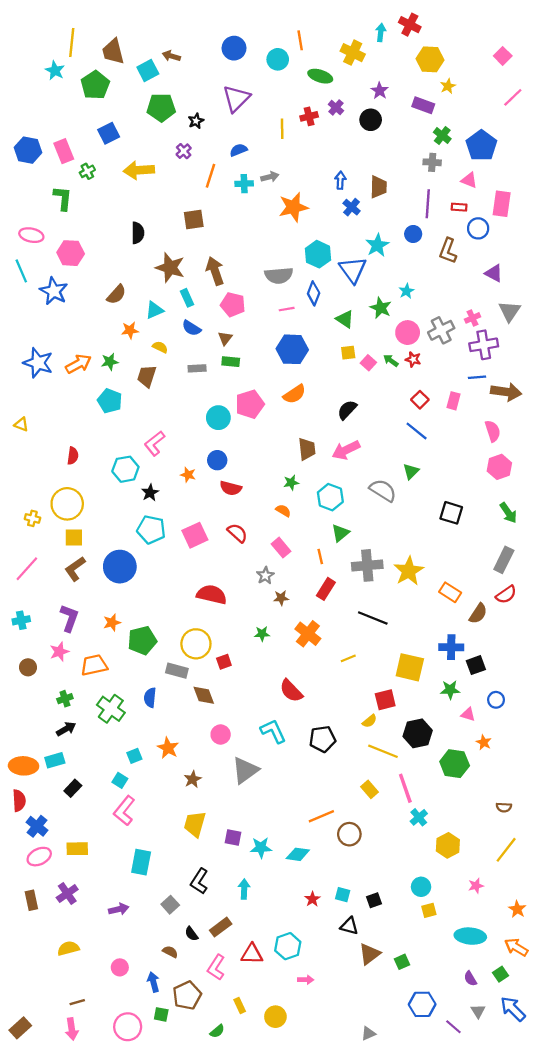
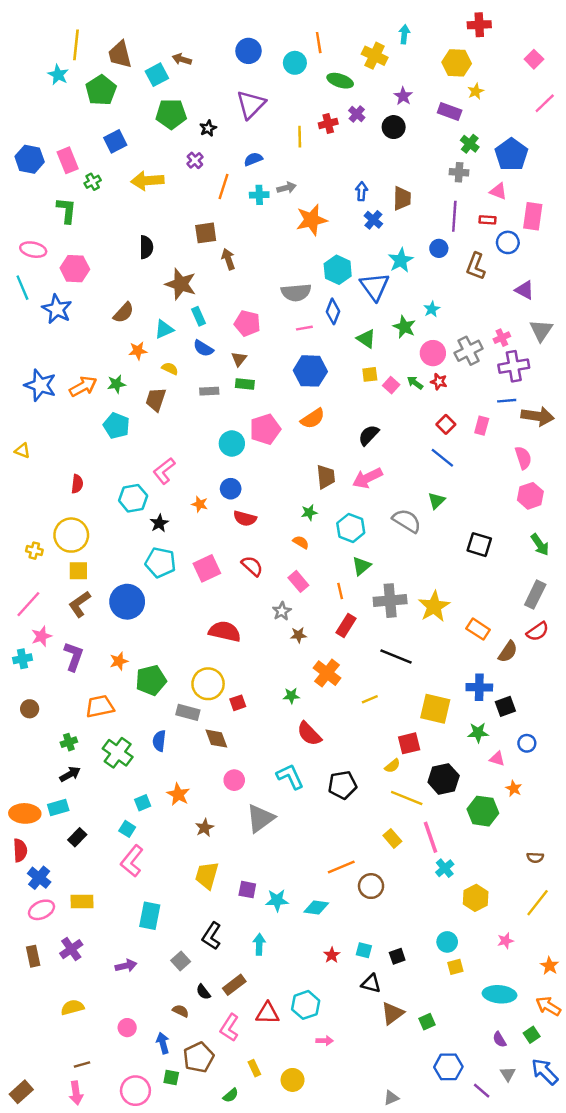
red cross: (410, 25) -> (479, 25), moved, turned -30
brown arrow: (215, 271) -> (228, 259), moved, size x0.7
green star: (262, 634) -> (291, 696), moved
pink star: (59, 652) -> (41, 636), moved

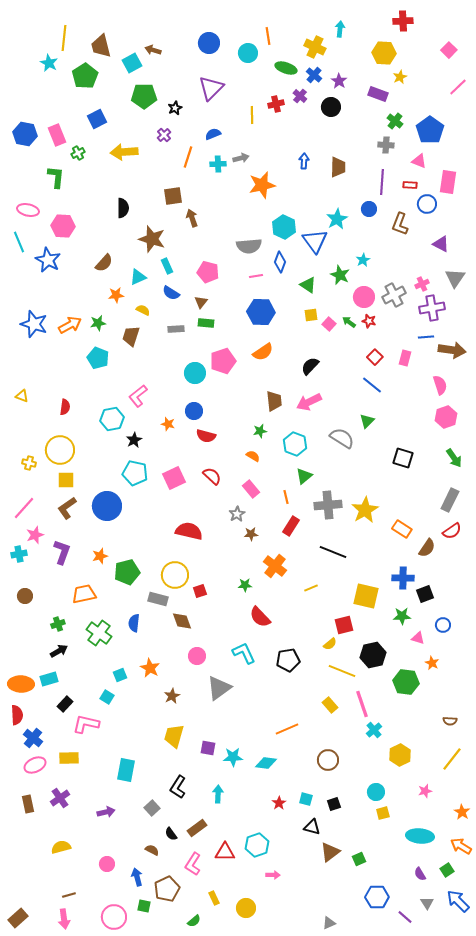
blue cross: (373, 220) -> (314, 75), moved
yellow triangle: (22, 451) -> (22, 396), moved
pink L-shape: (132, 861) -> (86, 724), moved, turned 64
brown circle: (371, 886) -> (328, 760), moved

